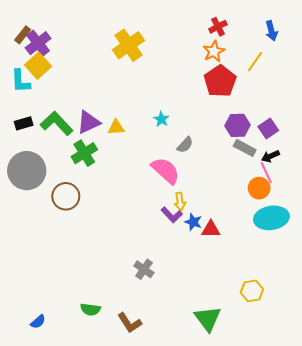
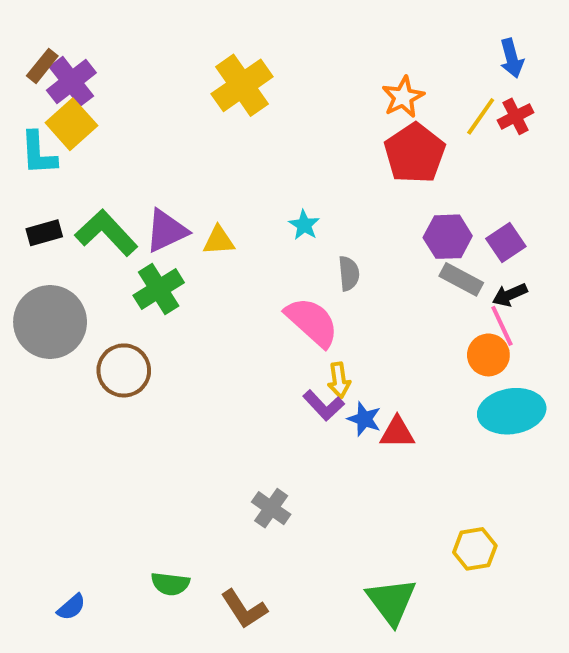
red cross: (218, 27) -> (516, 116), moved
gray semicircle: (185, 145) -> (349, 273), turned -48

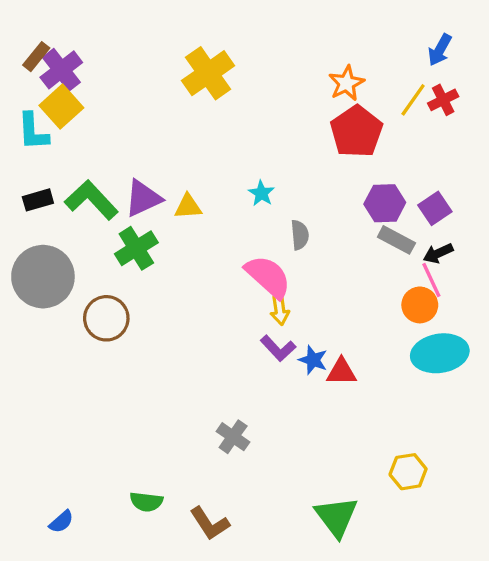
blue arrow: (512, 58) -> (440, 50), turned 44
yellow arrow: (339, 380) -> (280, 310), moved

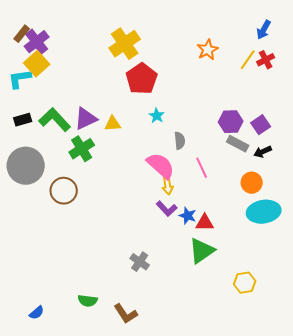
cyan L-shape: (33, 132) -> (20, 79), turned 85
red pentagon: (356, 132) -> (142, 79), moved
pink line: (431, 280) -> (202, 168), moved
green triangle: (336, 517) -> (202, 251), moved, turned 32

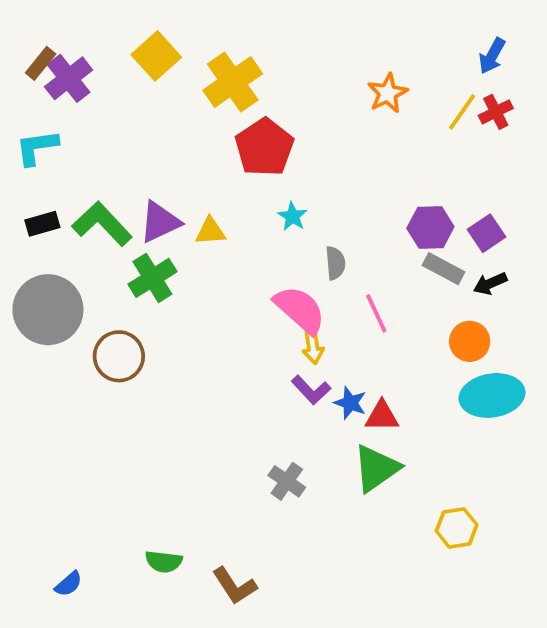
yellow square: (37, 64) -> (156, 56), moved
gray cross: (140, 262) -> (287, 481), moved

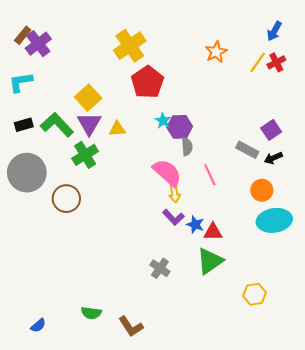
yellow square: (156, 56) -> (88, 98), moved
purple triangle: (160, 222) -> (89, 124), turned -35
purple hexagon: (430, 228) -> (180, 127), moved

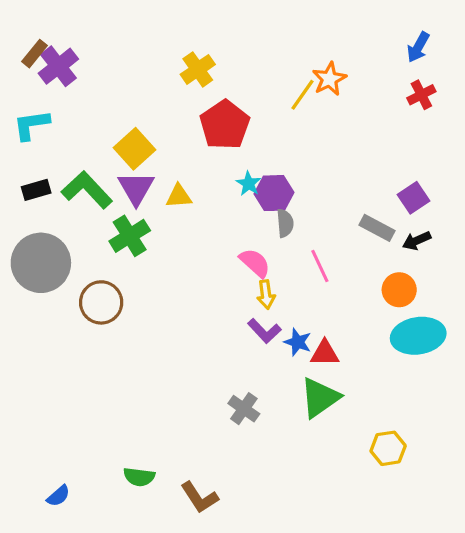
yellow cross: (130, 46) -> (198, 69), size x0.7
yellow line: (258, 62) -> (302, 95), moved
pink semicircle: (167, 173) -> (255, 263), size x0.7

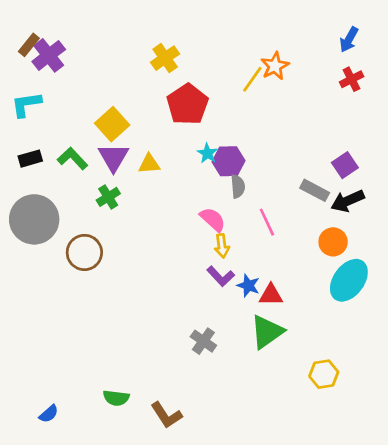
green L-shape: (87, 190) -> (73, 159), size x0.7
green cross: (130, 236) -> (108, 197), size x0.7
black arrow: (417, 241) -> (348, 201), size x1.4
cyan ellipse: (418, 336) -> (349, 280), turned -45

